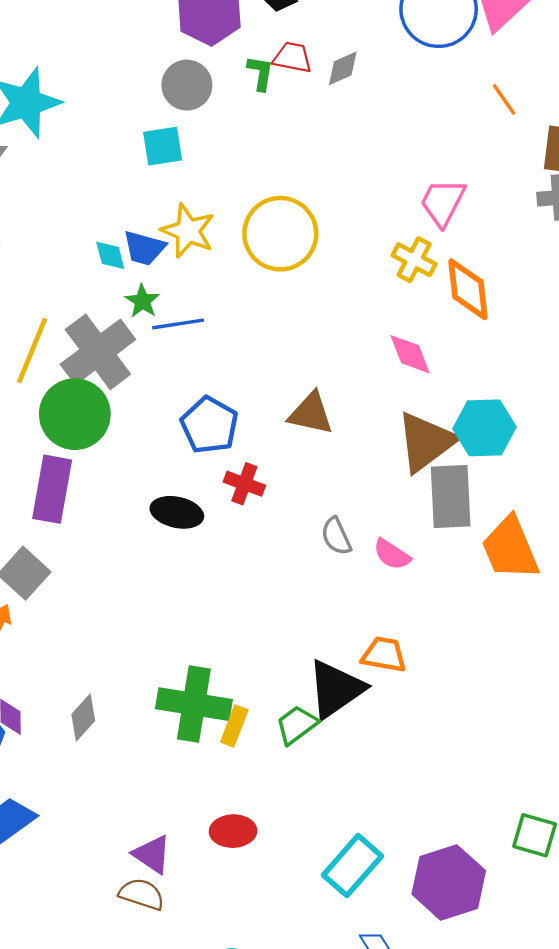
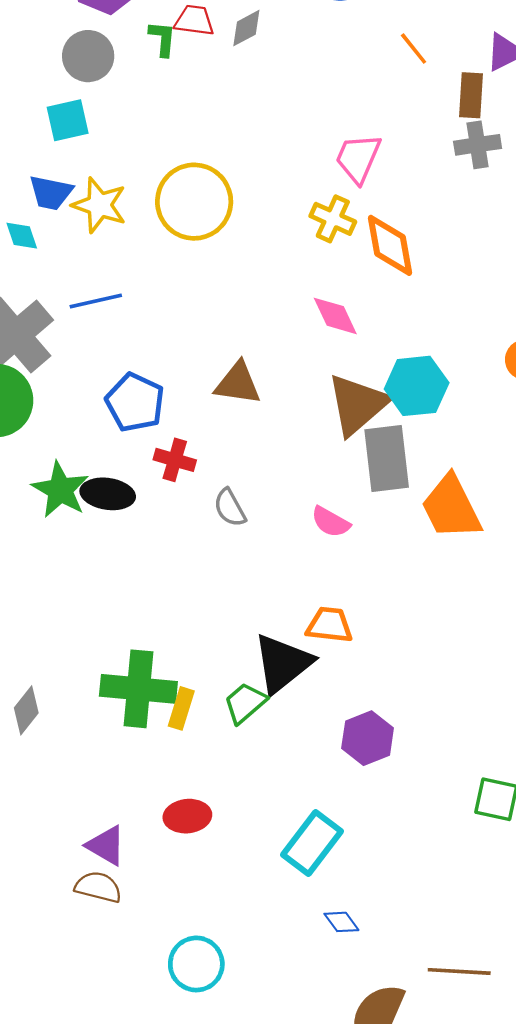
blue trapezoid: (144, 248) -> (51, 193), moved
green star: (142, 301) -> (60, 490), moved, size x1.6
gray semicircle: (336, 536) -> (230, 508), moved
purple hexagon: (449, 882) -> (368, 738), moved, size x0.7

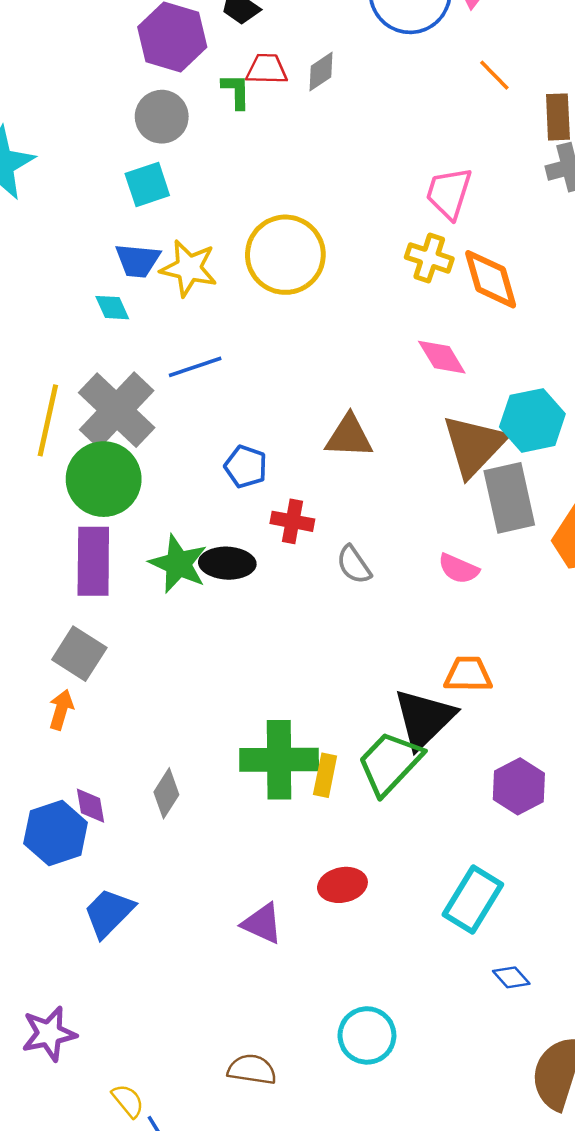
blue pentagon: (135, 402) -> (246, 467), size x0.7
green trapezoid: (245, 703) -> (390, 763), size x1.5
brown semicircle: (98, 887) -> (252, 1069), moved

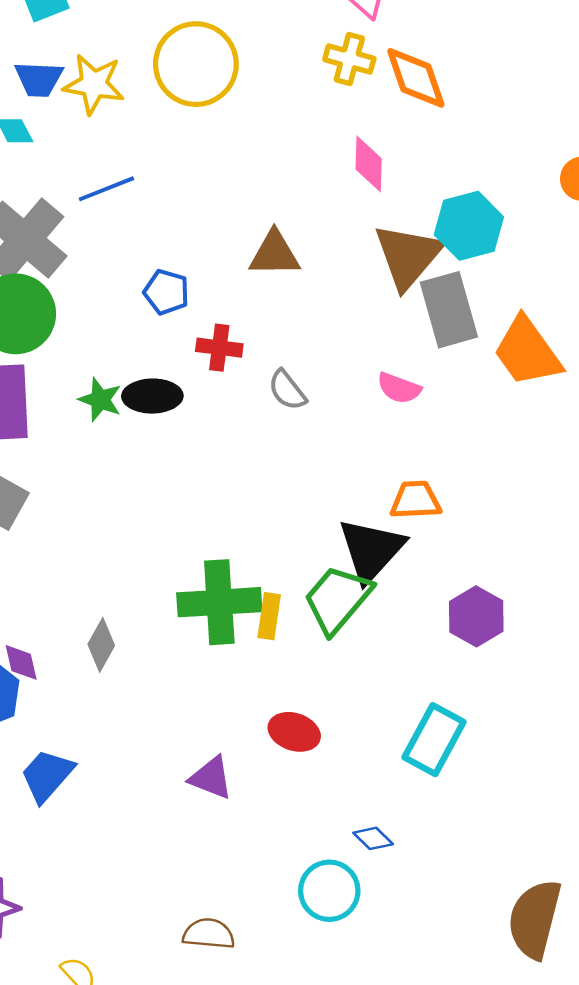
pink diamond: (442, 357) -> (369, 164), turned 36
green star: (178, 564) -> (100, 400), size x0.7
red ellipse: (342, 885) -> (294, 732), turned 33
blue diamond: (511, 977) -> (373, 838), moved

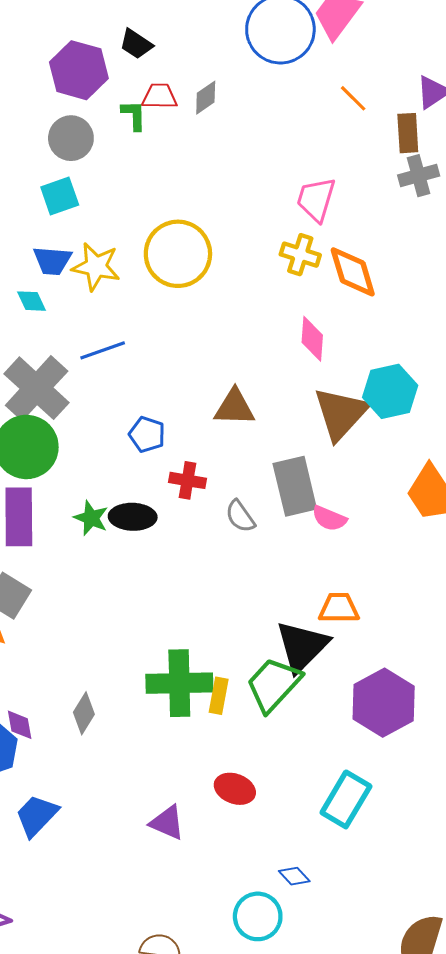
gray rectangle: (449, 310) -> (295, 486), moved
purple hexagon: (476, 616) -> (384, 703), size x1.4

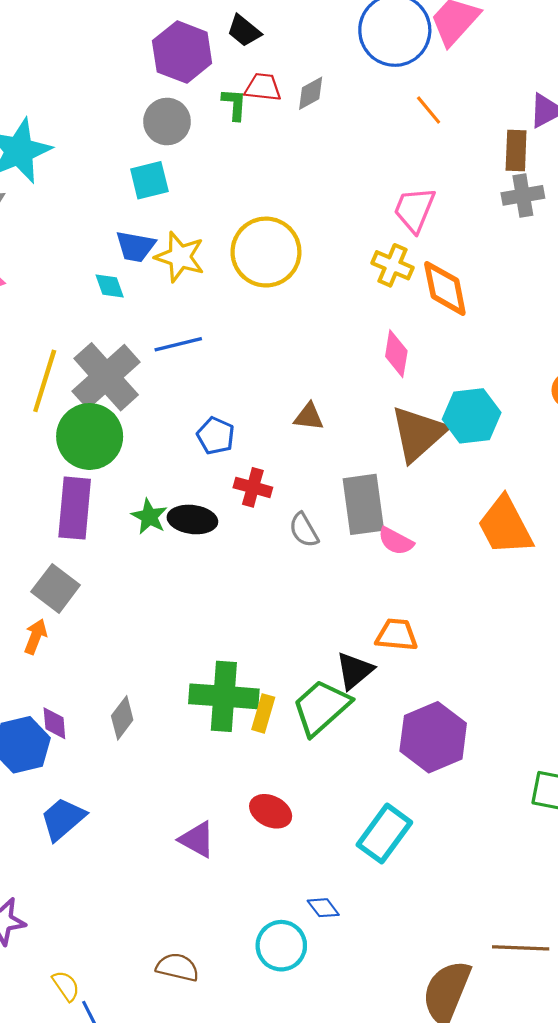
orange line: (353, 98) -> (429, 110), moved
brown triangle: (234, 407) -> (309, 417), size x0.7
black triangle: (302, 646) -> (355, 671), size x0.7

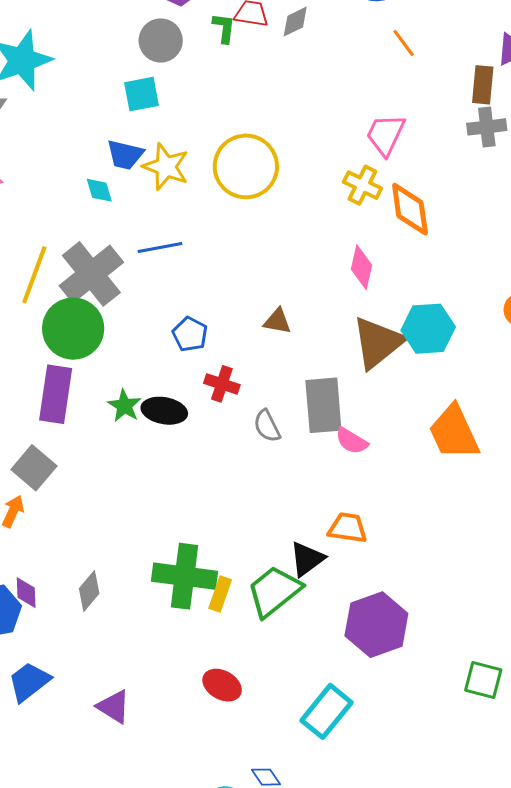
purple triangle: (197, 839) -> (114, 707), moved

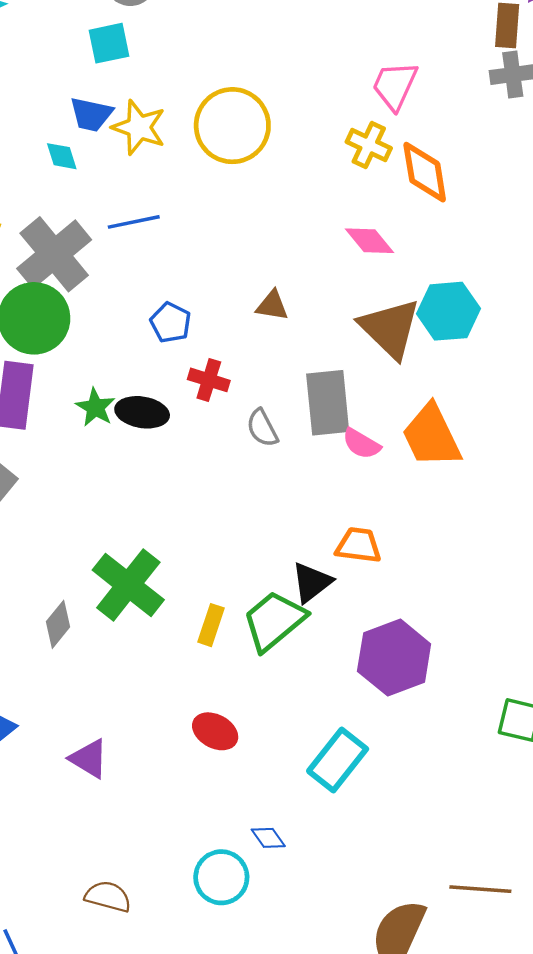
pink diamond: (362, 267) -> (369, 241), turned -51
brown triangle: (378, 343) -> (390, 328), turned -36
orange trapezoid: (454, 432) -> (431, 436), moved
green cross: (185, 576) -> (128, 585), moved, turned 32

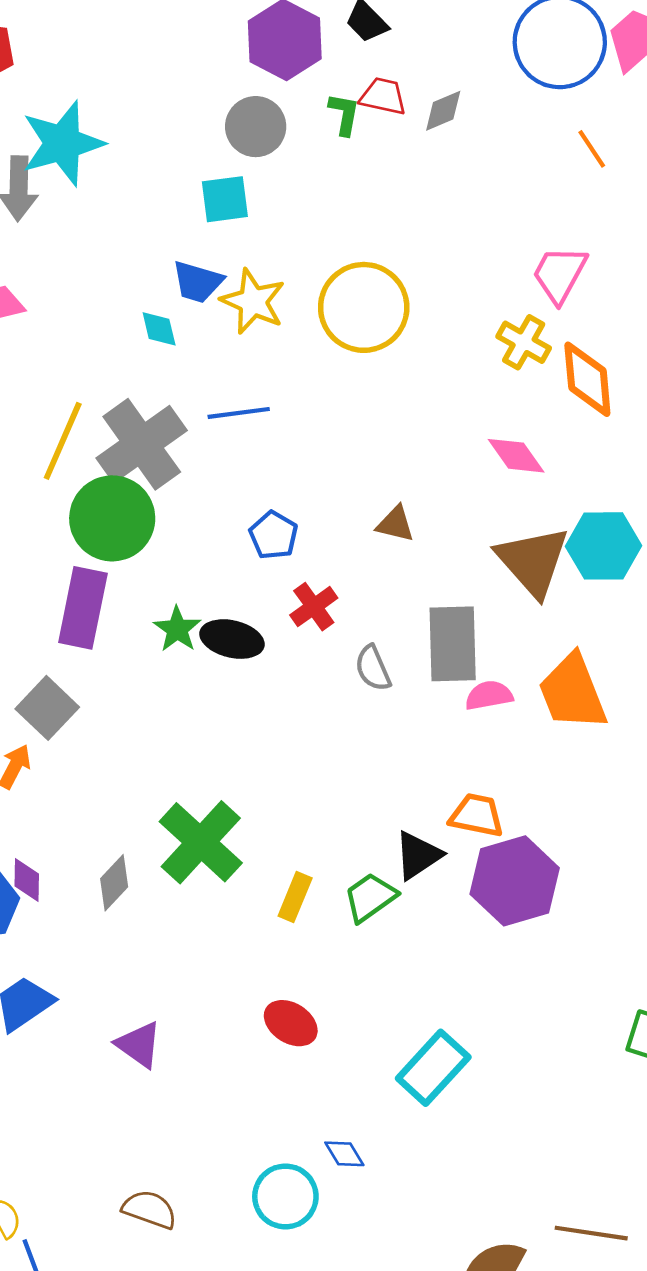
red cross: (209, 380) -> (314, 607), turned 33
pink semicircle: (361, 444) -> (489, 695), turned 135
green trapezoid: (274, 621) -> (370, 897), size x0.7
purple hexagon: (394, 658) -> (515, 881), moved

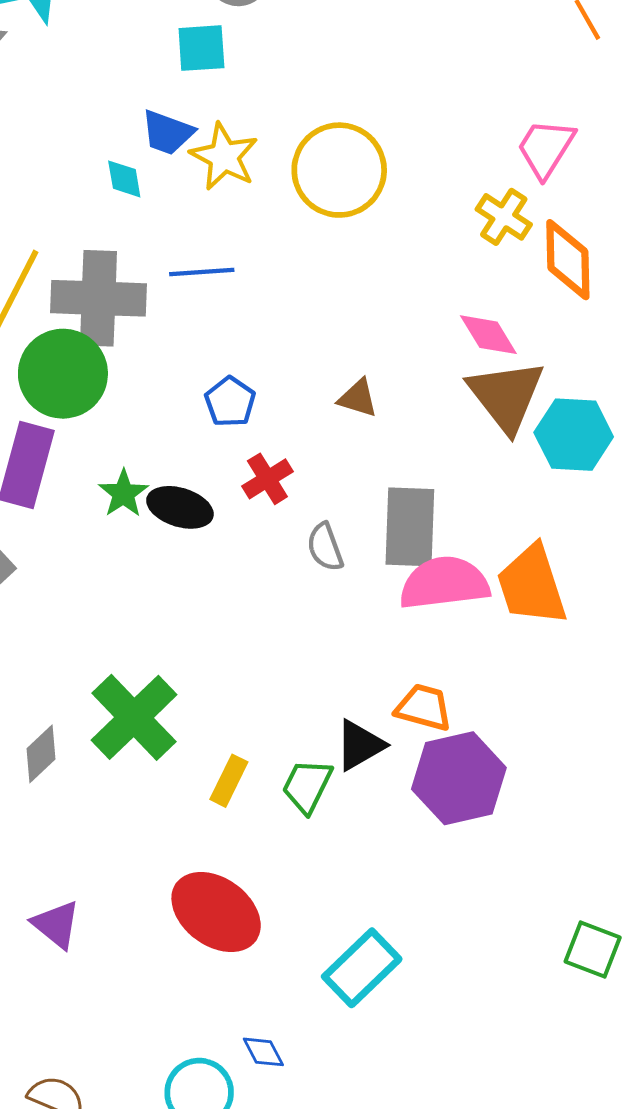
gray cross: (142, 444) -> (99, 298), turned 34
brown triangle: (533, 561) -> (506, 396), moved
pink semicircle: (489, 695) -> (444, 583), size x1.8
green trapezoid: (370, 897) -> (307, 786), turned -32
red ellipse: (291, 1023) -> (216, 912), size x1.6

